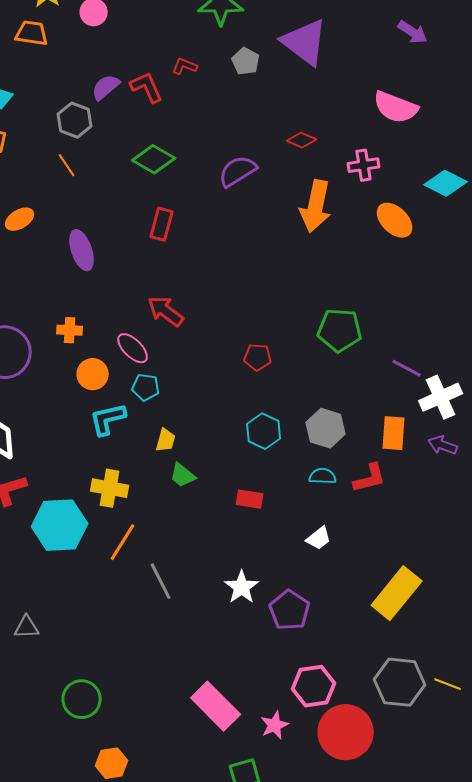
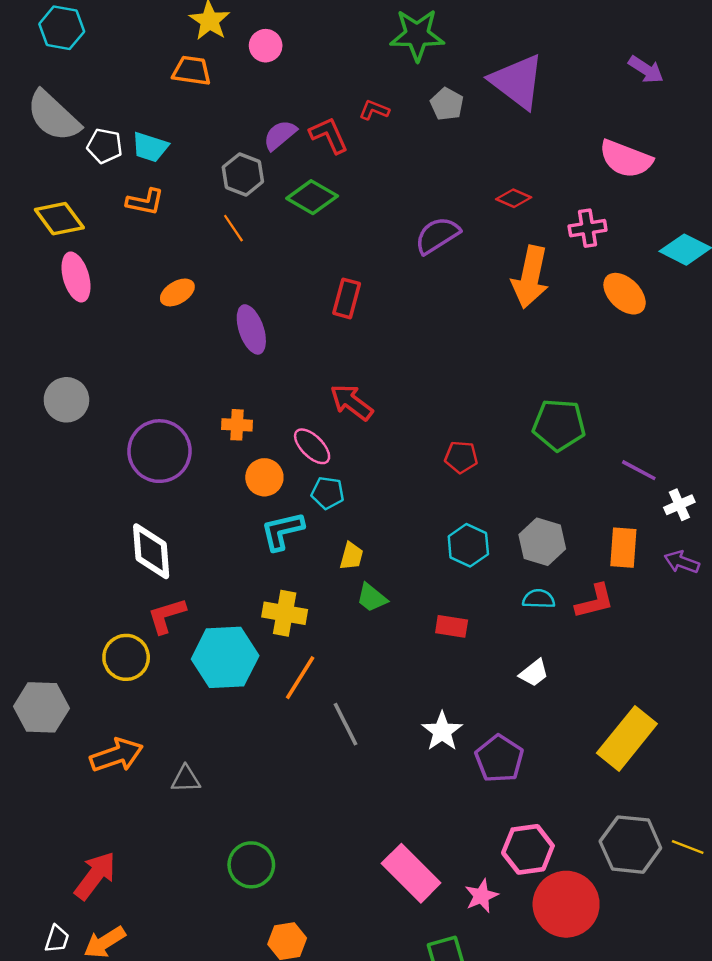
green diamond: (154, 159) -> (312, 197), moved
white cross: (441, 397) -> (679, 505), size x0.6

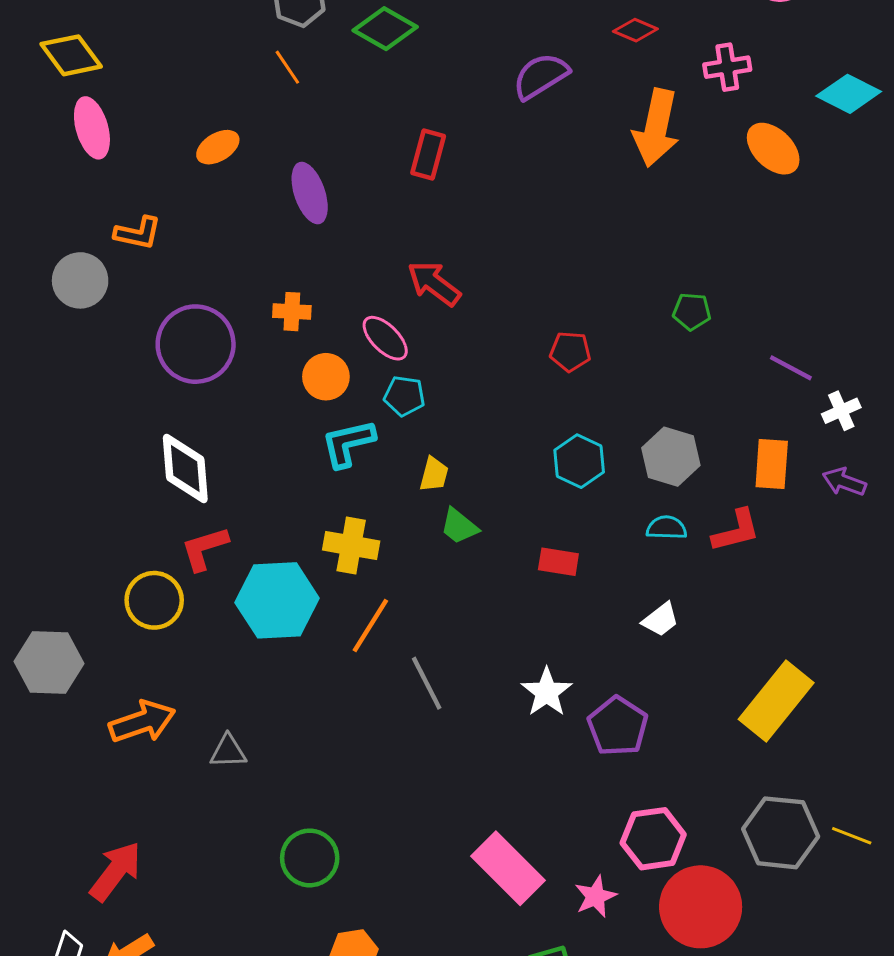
orange L-shape: (145, 202) -> (138, 233), moved
green pentagon: (559, 425) -> (692, 312), size x0.6

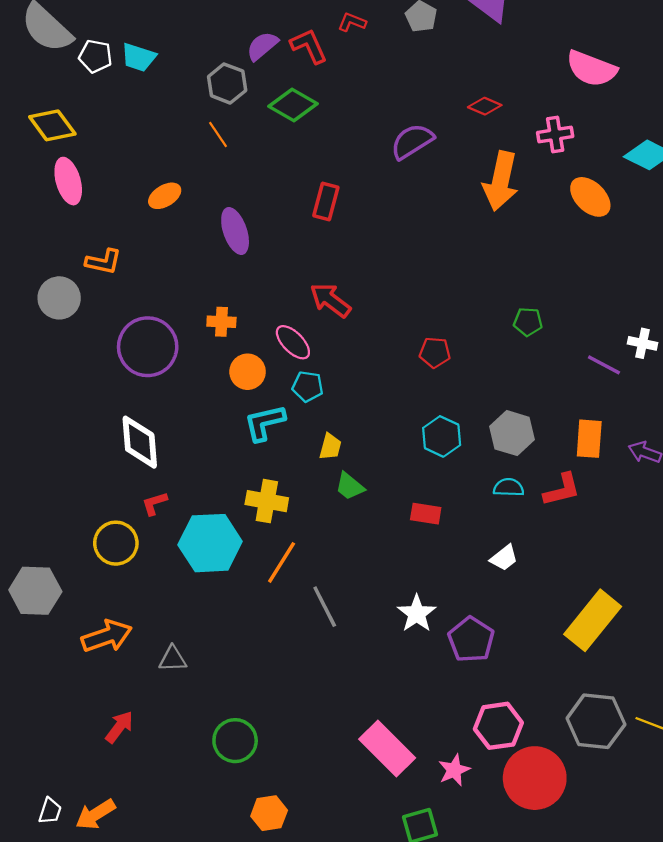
white cross: (841, 411) -> (643, 343), moved, turned 36
red L-shape: (204, 548) -> (154, 503), size x0.7
red arrow: (116, 871) -> (119, 727), moved, size x0.7

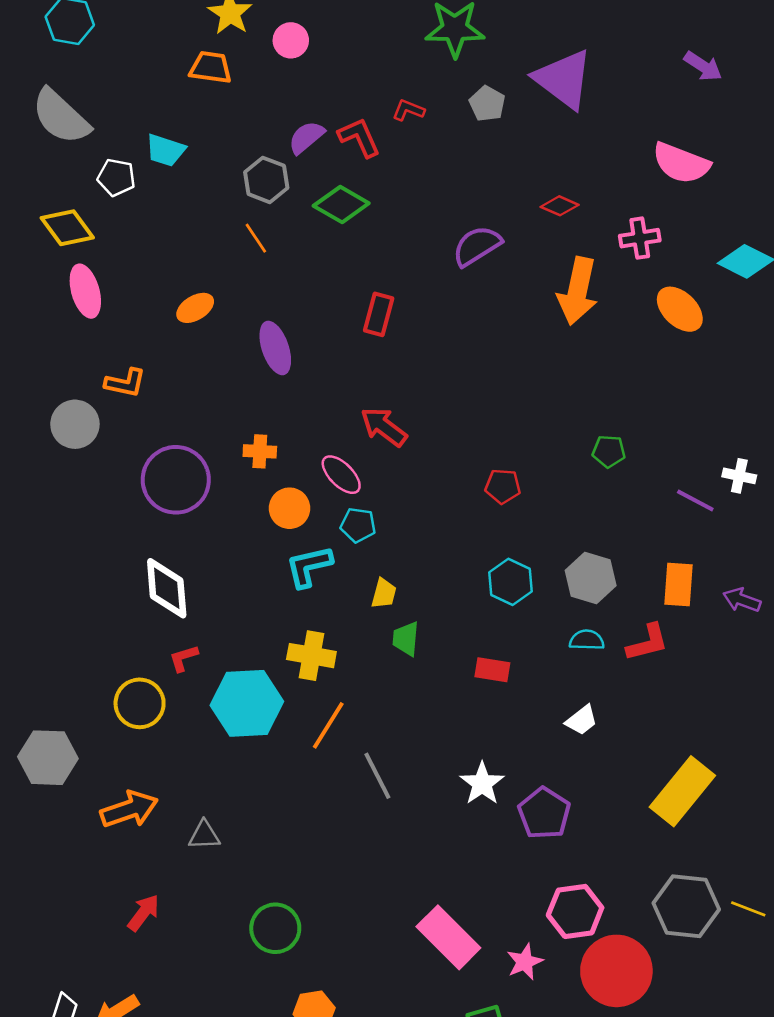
white pentagon: (95, 56) -> (116, 177), moved
green trapezoid: (350, 486) -> (406, 639), turned 56

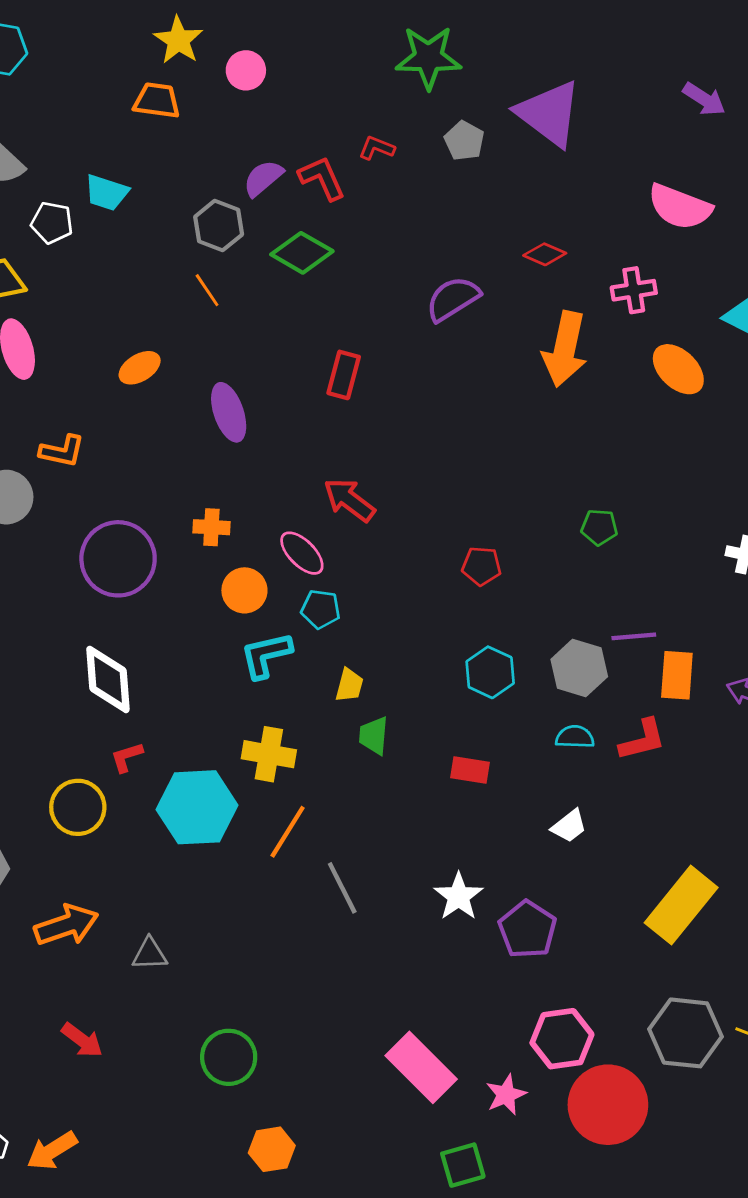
purple line: (695, 500) -> (634, 636), moved, turned -33
red arrow: (143, 913) -> (82, 1040), turned 90

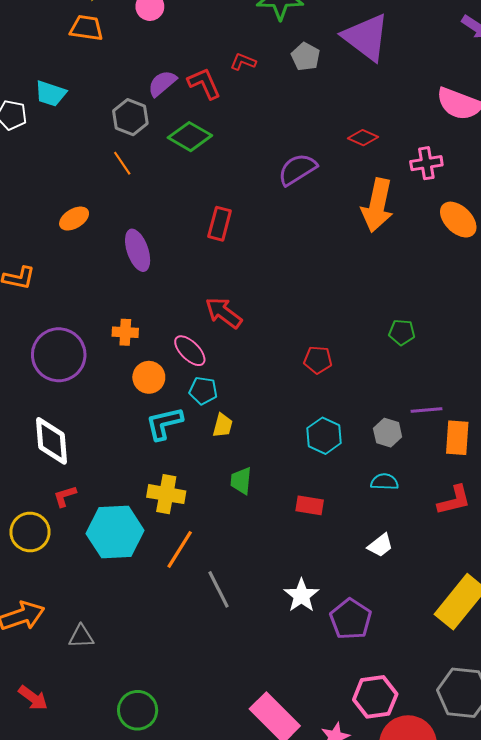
gray hexagon: (579, 668) -> (388, 433), size x0.7
yellow trapezoid: (349, 685) -> (223, 425), moved
red L-shape: (642, 740) -> (454, 500), moved

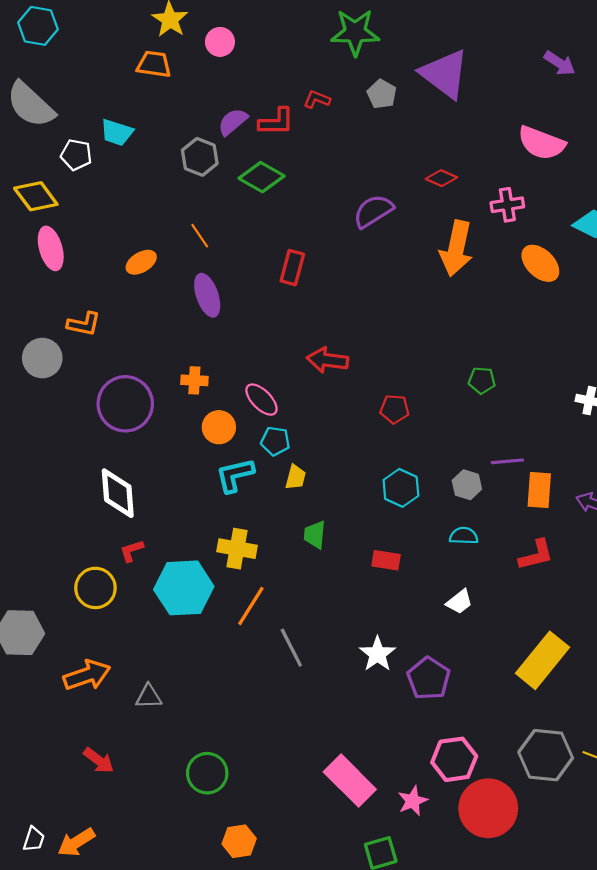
red L-shape: (204, 83) -> (276, 122), turned 114
orange line: (122, 163) -> (200, 236), moved
red arrow: (224, 313) -> (327, 360), moved, turned -30

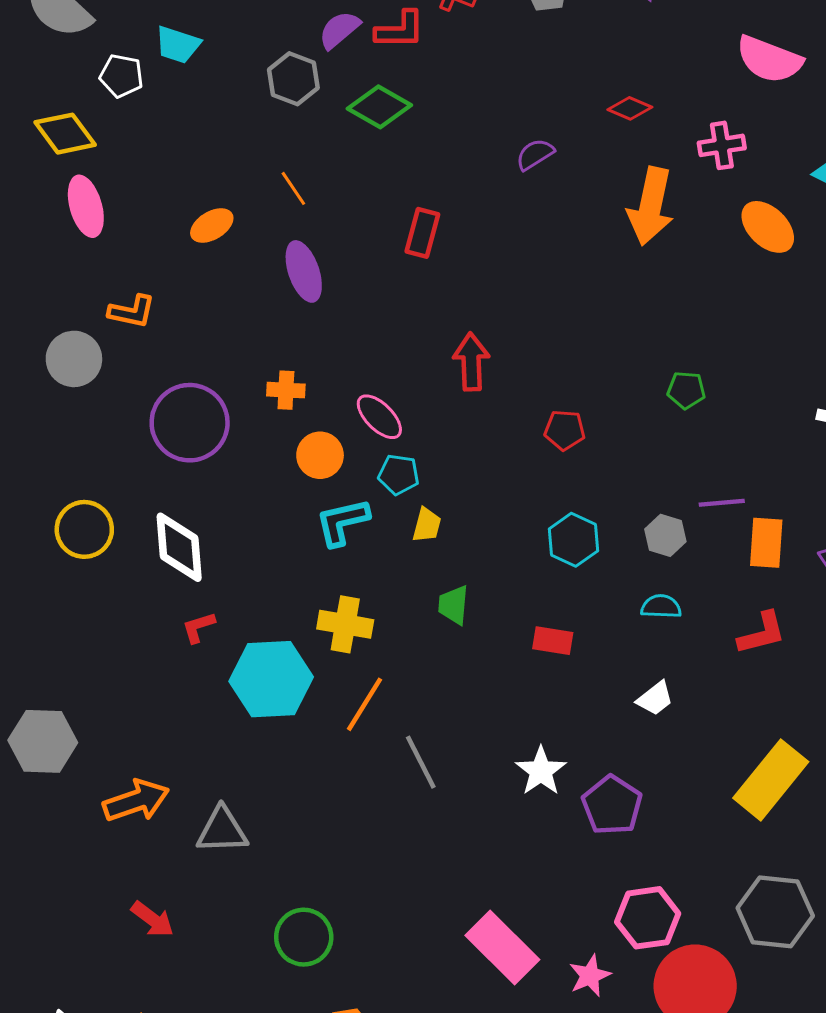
purple semicircle: (373, 211) -> (535, 154), size x0.7
red arrow: (327, 360) -> (471, 362), turned 81
yellow circle: (95, 588) -> (84, 529), moved
gray triangle: (149, 697) -> (222, 830), size x1.4

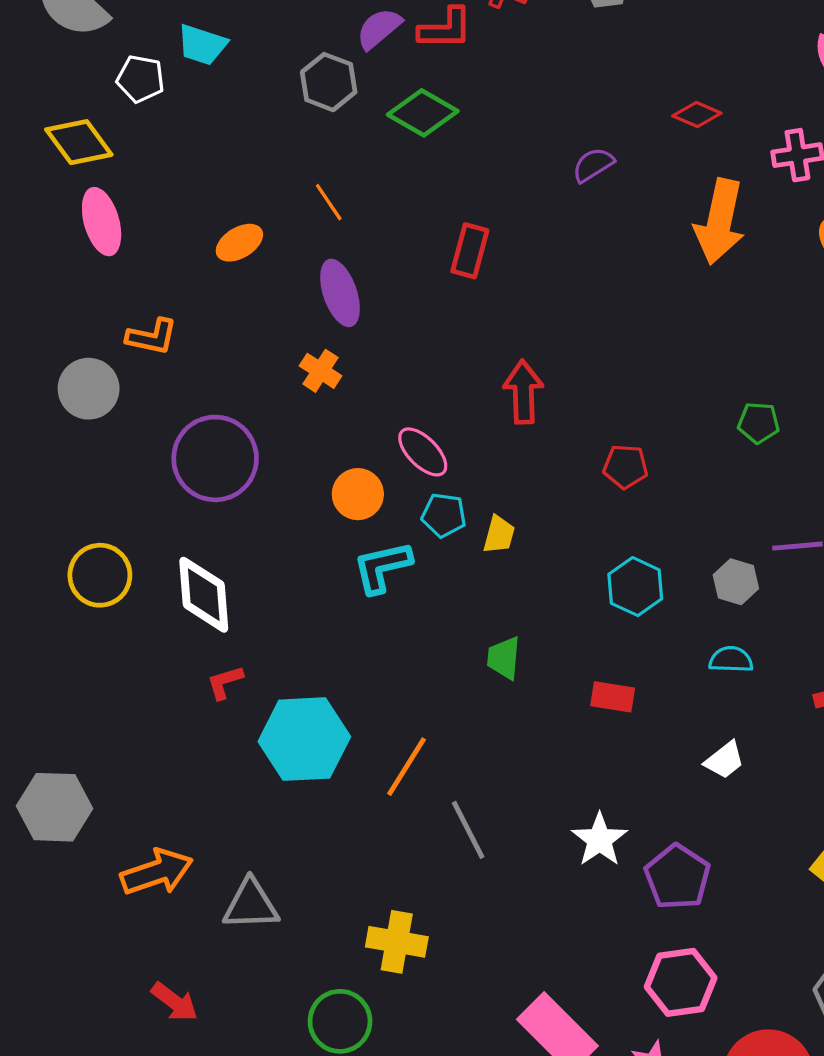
orange cross: (286, 390) -> (321, 371), moved, turned 30
yellow trapezoid: (427, 525) -> (499, 535), moved
yellow cross: (345, 624) -> (397, 942), moved
pink hexagon: (648, 918) -> (681, 982), moved

